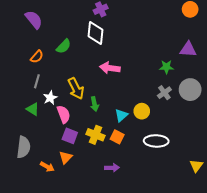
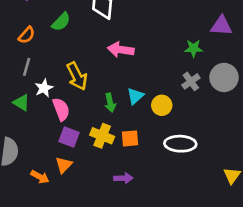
green arrow: (94, 104) -> (110, 103), moved
cyan triangle: (121, 115) -> (135, 96), moved
orange square: (117, 137) -> (130, 138), turned -32

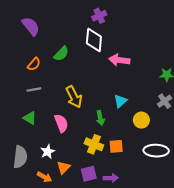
pink arrow: (121, 50) -> (119, 60), moved
gray line: (27, 67) -> (34, 90), turned 64
white star: (44, 88) -> (48, 152), moved
cyan triangle: (135, 96) -> (120, 101), moved
purple square: (69, 137) -> (89, 174), moved, turned -35

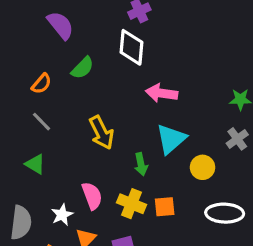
purple semicircle: (31, 26) -> (60, 25), moved
pink arrow: (119, 60) -> (161, 93), moved
gray line: (34, 90) -> (41, 122), turned 56
cyan triangle: (120, 101) -> (171, 139), size x1.5
pink semicircle: (61, 123) -> (92, 196), moved

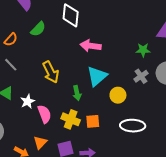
white star: (62, 215) -> (28, 101), moved

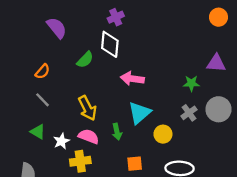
green semicircle: (38, 29) -> (85, 60), moved
pink semicircle: (44, 114) -> (89, 136), moved, turned -48
yellow cross: (71, 119) -> (80, 161), moved, turned -30

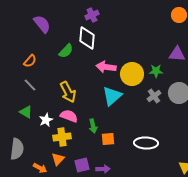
green arrow: (117, 132) -> (93, 126), moved
yellow circle: (163, 134) -> (132, 74), moved, size x1.5

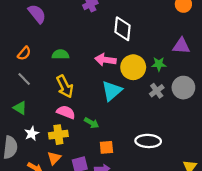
white diamond: (87, 38) -> (123, 29), moved
green semicircle: (66, 51) -> (61, 54), moved, turned -133
white star: (46, 120) -> (32, 133), moved
green arrow: (93, 126) -> (92, 123), turned -48
orange square: (108, 139) -> (106, 147), moved

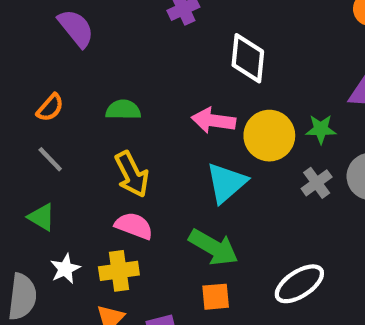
green arrow: (92, 123) -> (213, 247), moved, size x1.6
white ellipse: (148, 141) -> (299, 284), turned -35

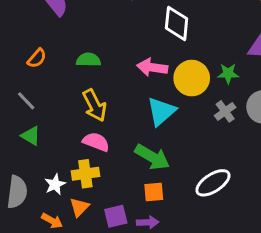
gray line: (50, 159) -> (26, 101), moved
white star: (65, 269) -> (55, 184), moved

